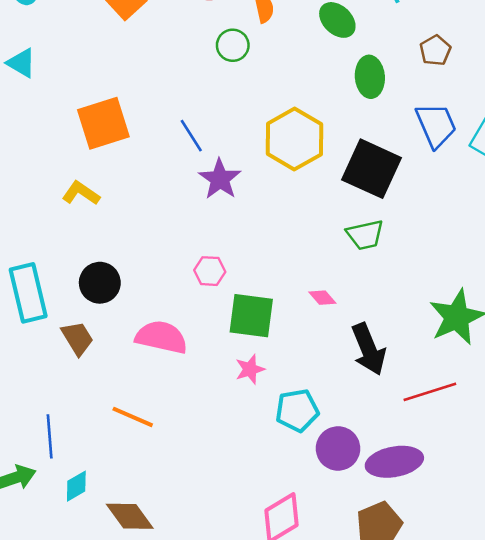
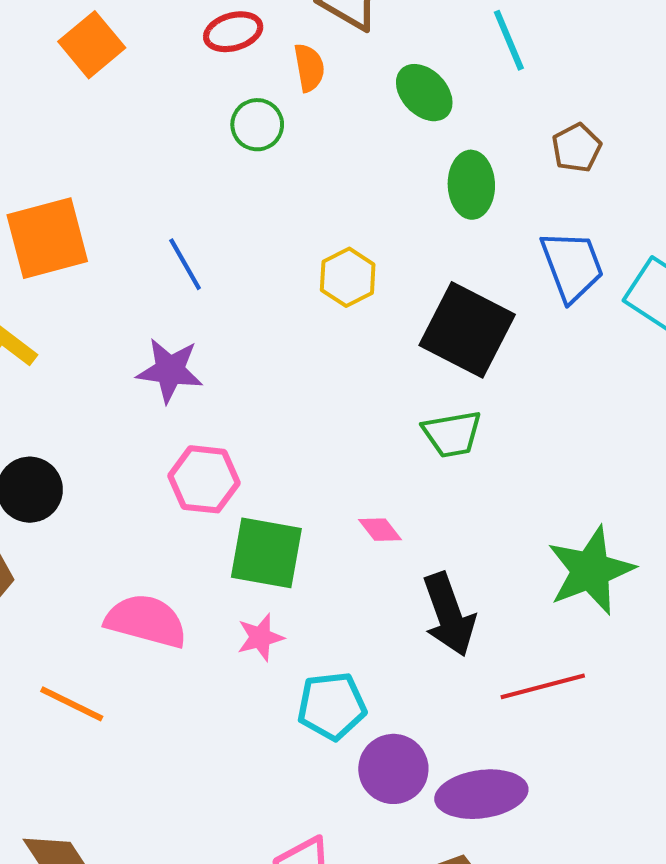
yellow hexagon: (294, 139) -> (348, 277), size x0.6
purple star: (220, 179) -> (170, 370), moved, turned -30
pink hexagon: (210, 271) -> (204, 479), size x1.4
pink semicircle: (161, 337) -> (146, 621), moved

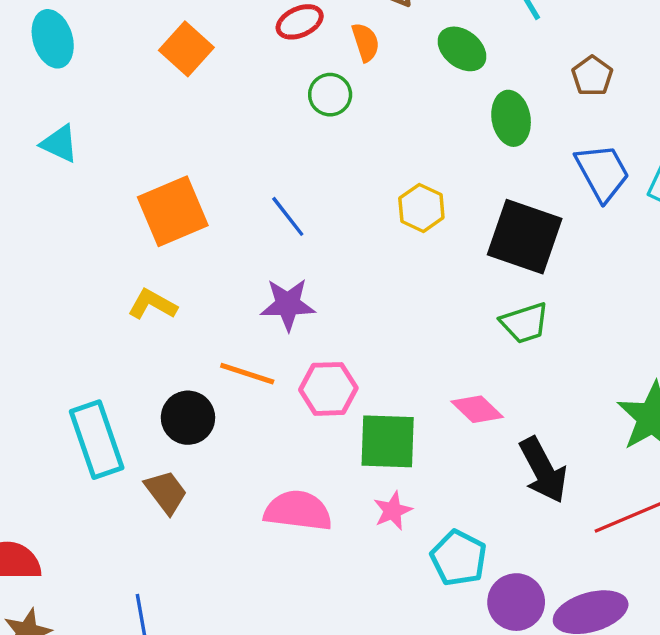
pink diamond: (380, 530) -> (477, 409), size x1.4
orange line: (72, 704) -> (247, 374), moved
cyan pentagon: (332, 706) -> (459, 558), turned -30

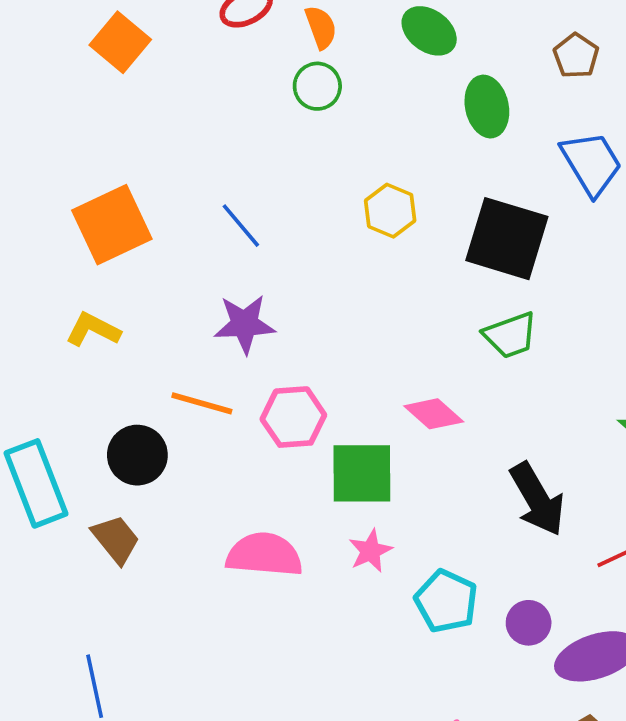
green circle: (330, 95) -> (317, 86), moved
pink diamond: (477, 409) -> (434, 414), moved
purple circle: (516, 602) -> (529, 623), moved, size x0.7

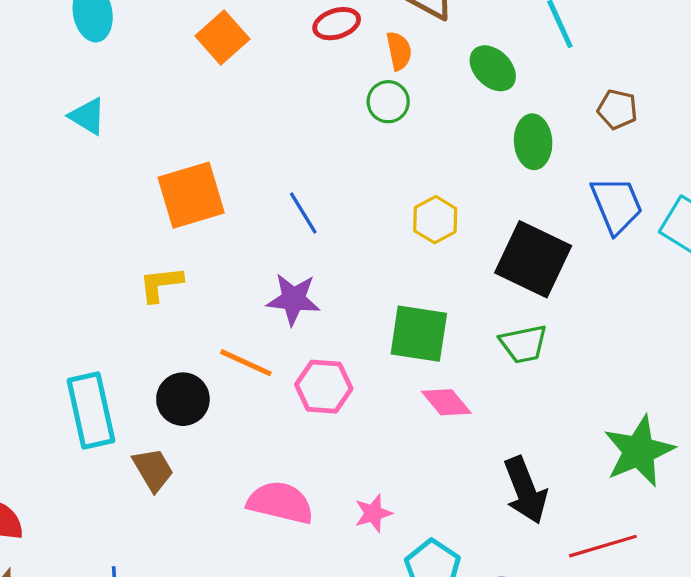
brown pentagon: (576, 56) -> (617, 109), turned -30
yellow L-shape: (93, 330) -> (161, 284), turned -42
green square: (362, 473) -> (419, 334), moved

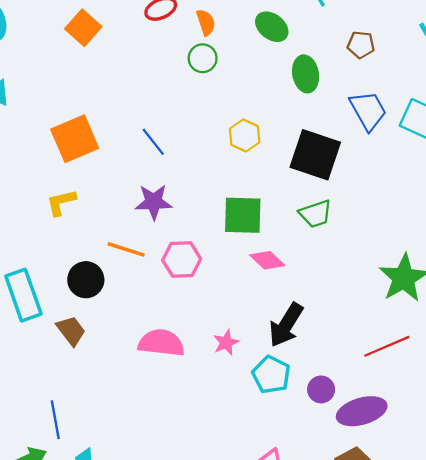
black arrow: (525, 490) -> (286, 325), moved, turned 60

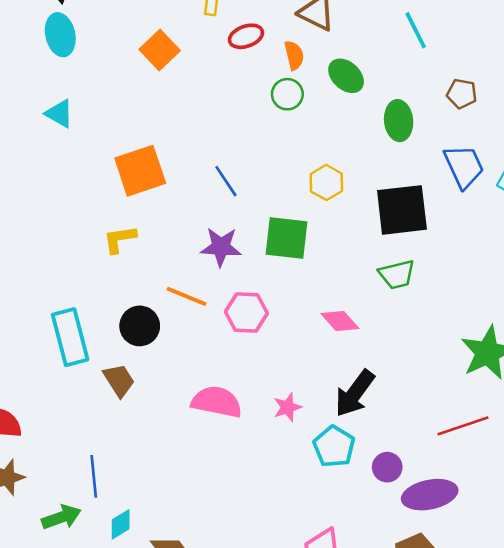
green ellipse: (272, 27) -> (346, 76), moved
black square: (315, 155) -> (402, 210), turned -30
green square: (243, 215) -> (286, 238), moved

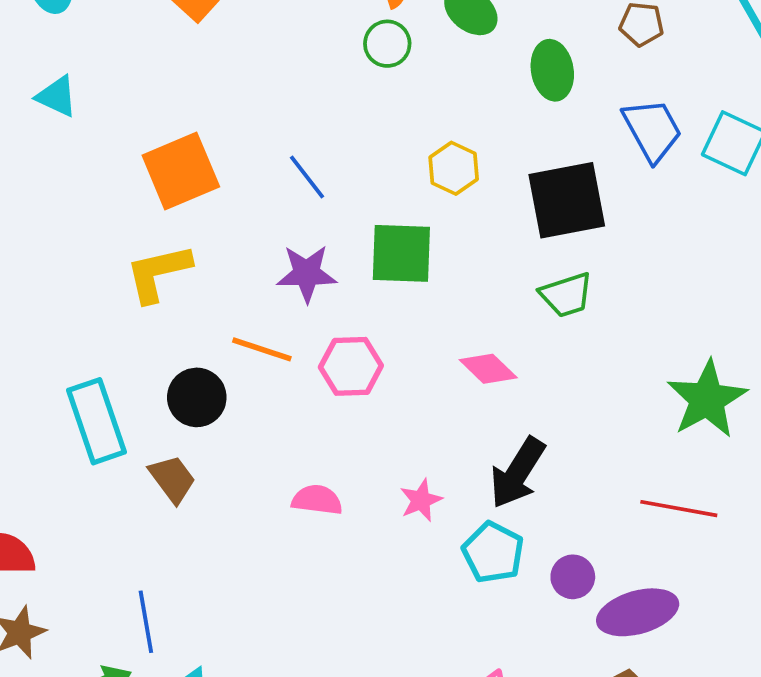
yellow L-shape: (120, 239) -> (158, 273), size x1.4
pink semicircle: (217, 402) -> (317, 500), size x0.7
red line: (463, 426) -> (679, 509), turned 33

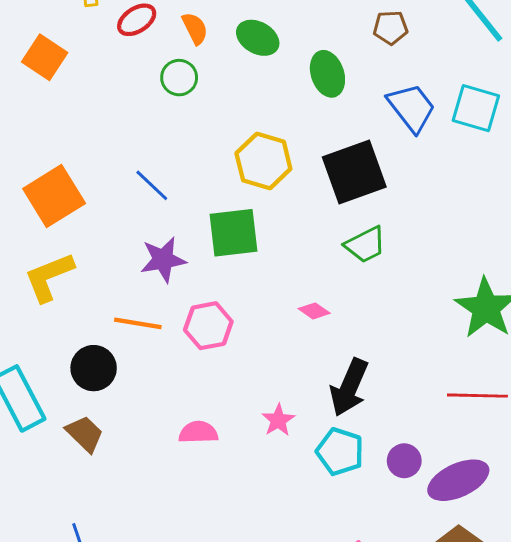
green circle: (387, 44) -> (179, 78), moved
yellow hexagon: (454, 168) -> (263, 161), size x1.4
pink diamond: (488, 369) -> (314, 311), size x0.7

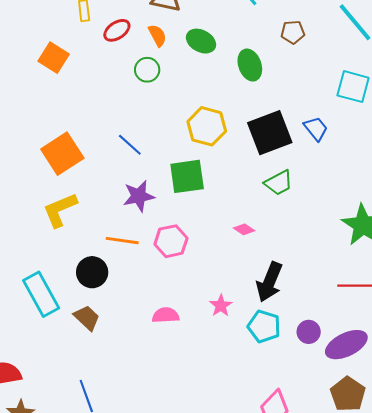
blue trapezoid: (412, 108) -> (316, 129), moved, size x0.7

